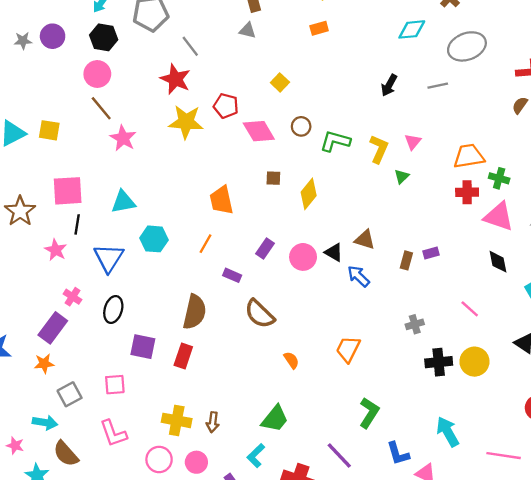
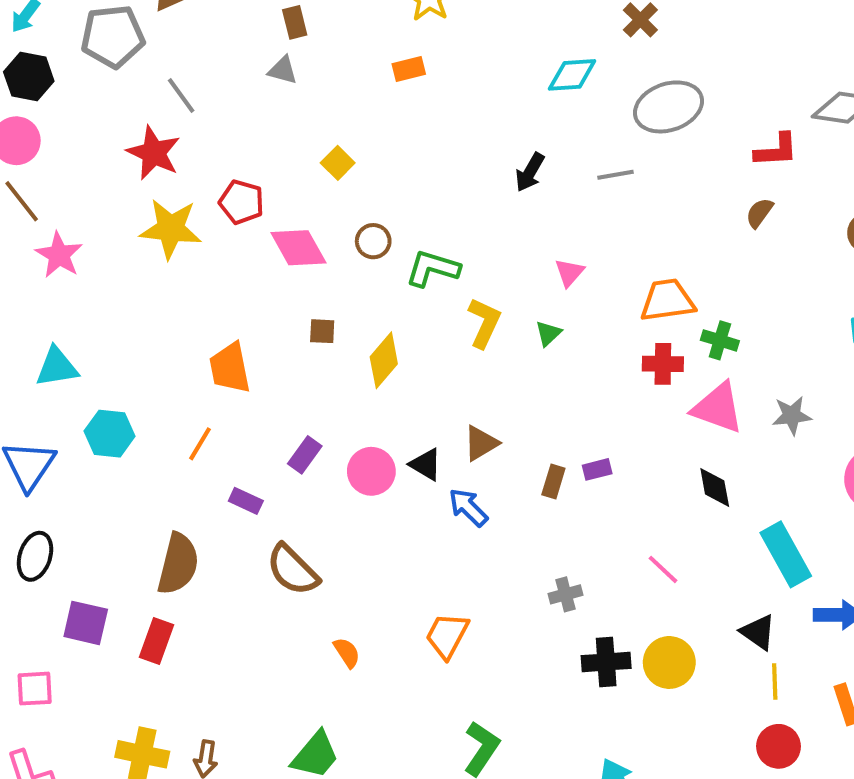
yellow L-shape: (379, 149) -> (484, 323), moved
brown triangle: (365, 240) -> (481, 443), turned -50

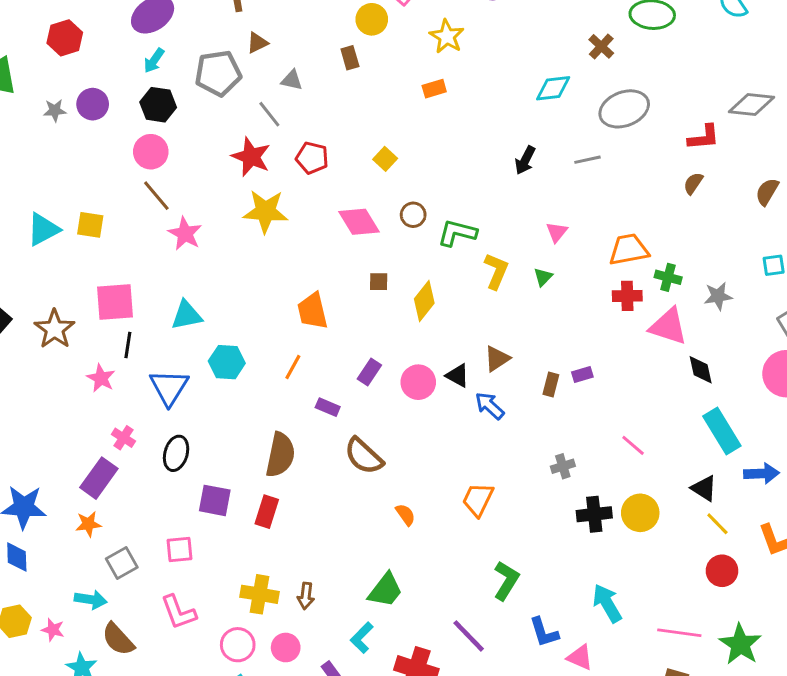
gray triangle: (283, 70) -> (292, 80), moved
red pentagon: (241, 202) -> (312, 158), moved
gray star: (792, 415) -> (718, 296), moved
black diamond: (715, 487) -> (701, 370), moved
yellow line: (775, 682) -> (717, 524), turned -40

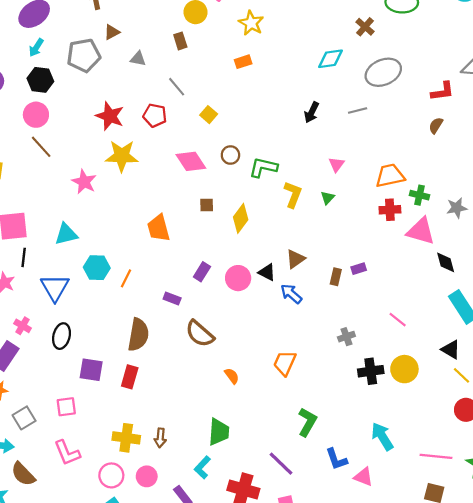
gray line: (269, 114) -> (177, 87), moved
pink star: (185, 234) -> (84, 182), moved
orange line: (293, 367) -> (126, 278), moved
green trapezoid: (385, 590) -> (219, 432), turned -32

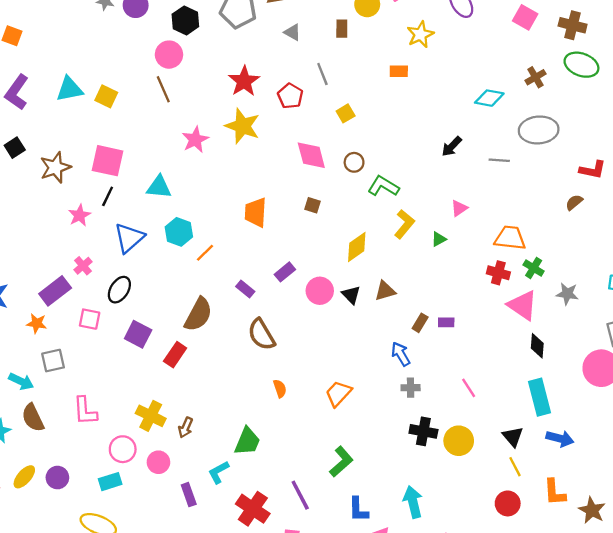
yellow diamond: (241, 218) -> (357, 247), moved
blue arrow: (291, 294) -> (401, 354), moved
pink square: (66, 407) -> (90, 319), moved

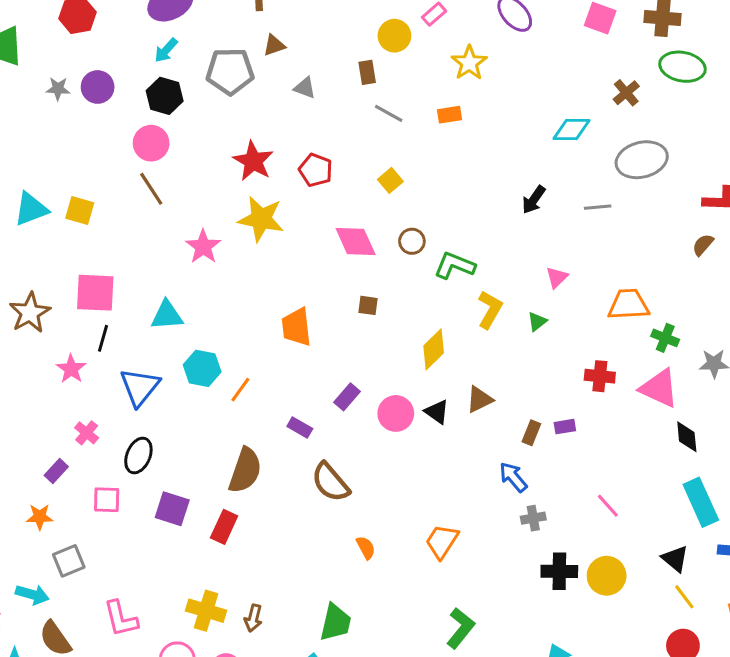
gray line: (322, 74) -> (389, 113), moved, turned -30
red cross: (498, 273) -> (600, 376), moved
purple rectangle: (55, 291) -> (56, 471), size x0.6

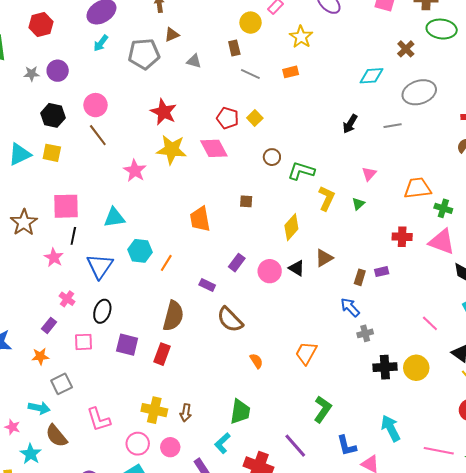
black hexagon: (165, 96) -> (53, 115), moved
red pentagon: (316, 170) -> (228, 118), moved
pink diamond: (356, 241) -> (214, 148), moved
pink line: (608, 506) -> (430, 323), moved

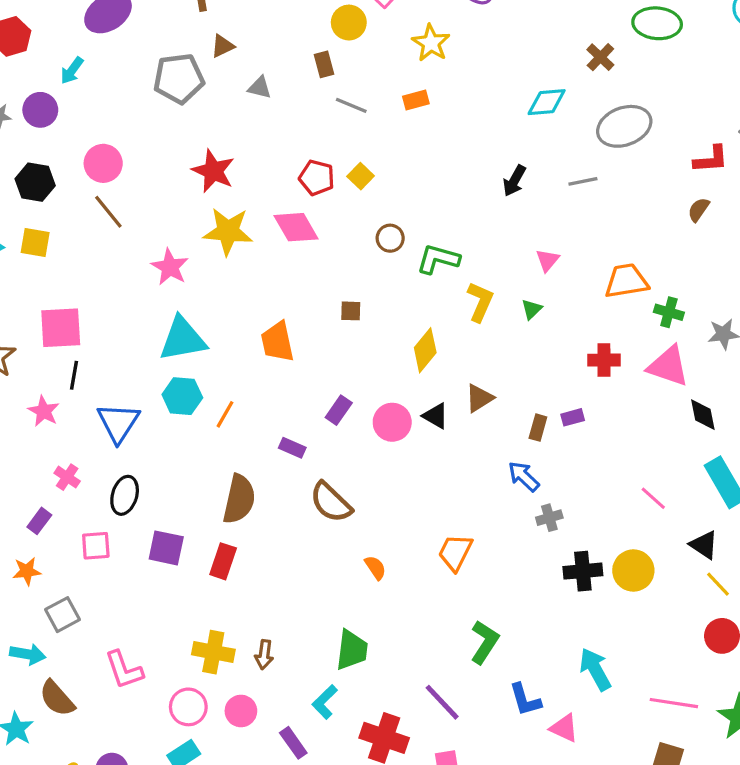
cyan arrow: (101, 43) -> (72, 71), moved
cyan triangle: (114, 218) -> (183, 339), moved, size x1.4

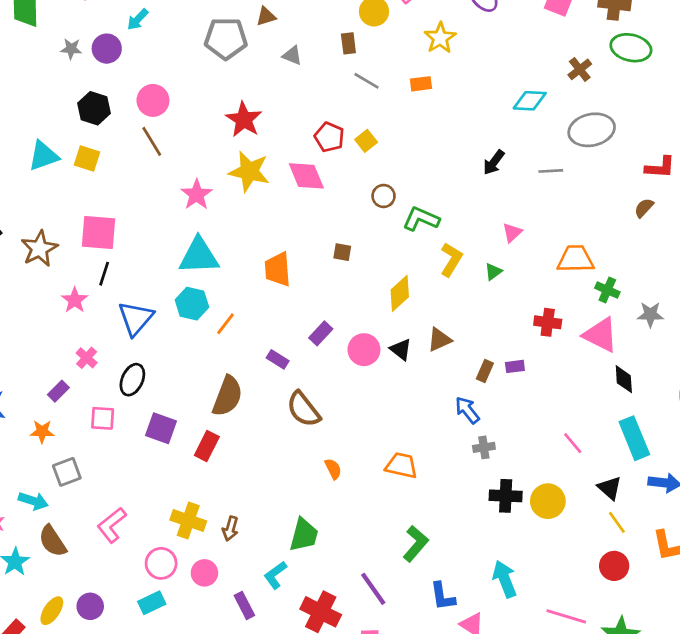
orange trapezoid: (455, 552) -> (401, 465), turned 68
pink L-shape: (124, 670) -> (112, 525), turned 63

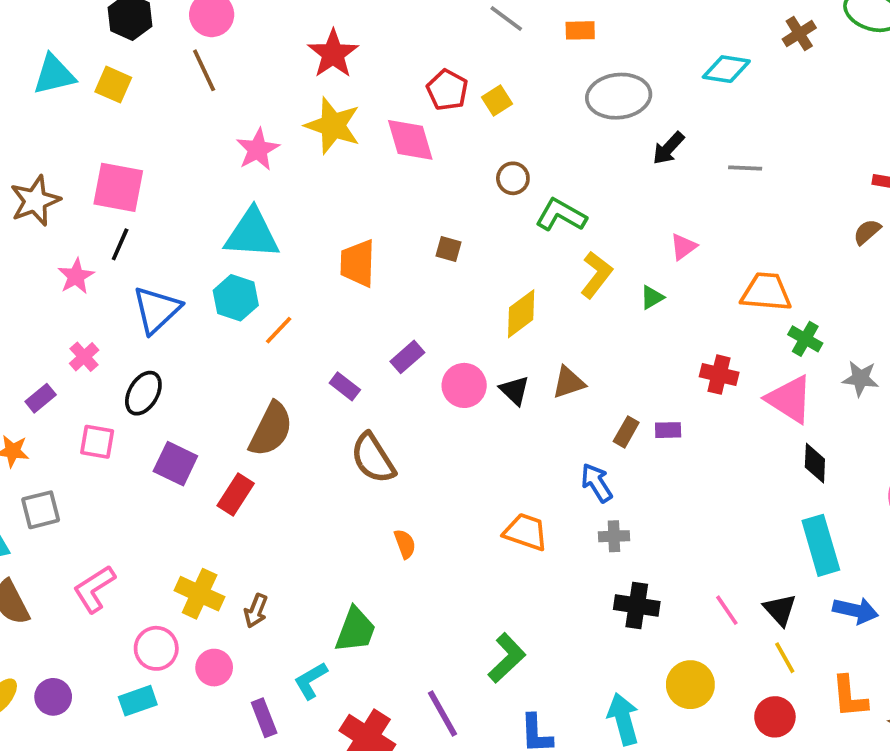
gray ellipse: (592, 130) -> (619, 96), moved
pink line: (573, 443) -> (727, 610), moved
orange trapezoid: (401, 465) -> (526, 532), moved
yellow circle: (548, 501) -> (690, 685), moved

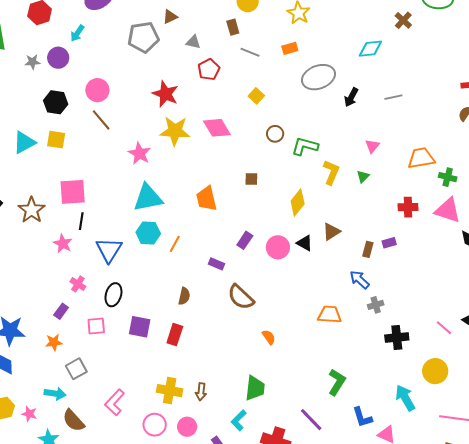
red pentagon: (447, 90) -> (209, 69), moved, turned 30
brown semicircle: (271, 429) -> (184, 296), size x0.6

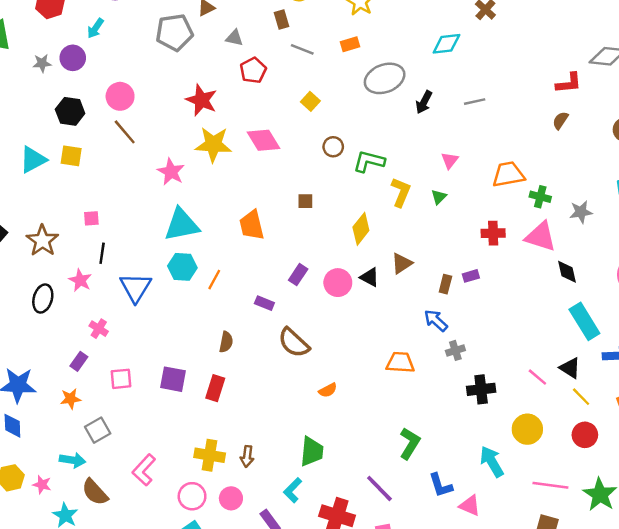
pink square: (73, 192) -> (91, 218), size x0.5
black ellipse: (113, 295) -> (43, 298), moved
orange semicircle: (269, 337) -> (328, 390), turned 98

